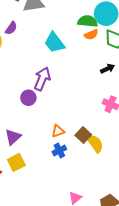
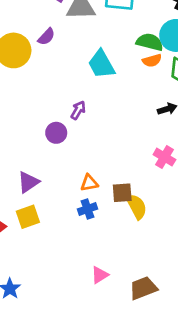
purple arrow: (42, 79) -> (78, 110), size x0.6
brown square: (83, 135) -> (122, 193), turned 35

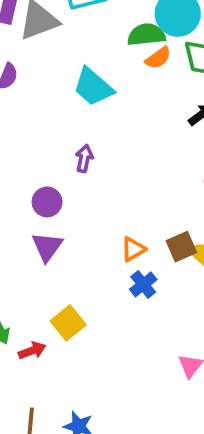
purple circle: (56, 133) -> (47, 202), moved
purple triangle: (28, 182) -> (47, 247), moved

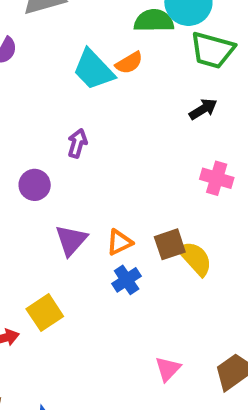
orange semicircle: (158, 58) -> (129, 63), moved
purple triangle: (47, 247) -> (71, 240), moved

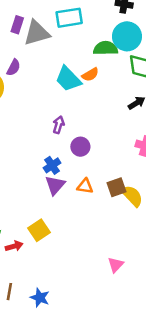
purple circle: (35, 185) -> (80, 147), moved
orange triangle: (119, 242) -> (85, 186), turned 35
blue cross: (127, 280) -> (52, 165), moved

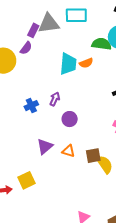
purple rectangle: (17, 25) -> (33, 30), moved
cyan trapezoid: (68, 79) -> (68, 64), turned -140
blue cross: (52, 165) -> (31, 106), moved

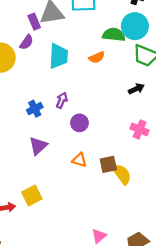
purple rectangle: (33, 30) -> (34, 22), turned -48
cyan trapezoid: (68, 64) -> (59, 56), moved
purple triangle: (45, 146) -> (38, 146), moved

